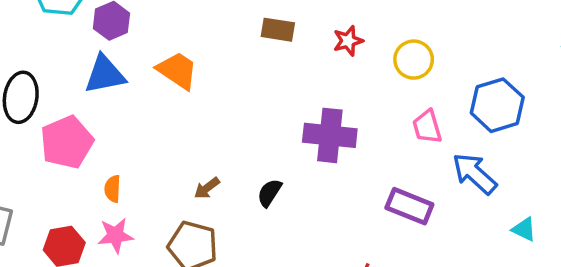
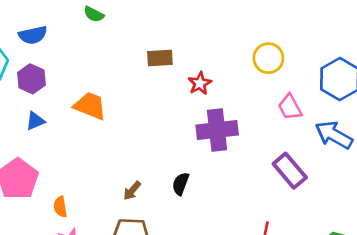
red star: (348, 41) -> (200, 83), moved
blue triangle: (105, 75) -> (35, 121), size x0.6
purple rectangle: (409, 206) -> (290, 171), turned 40

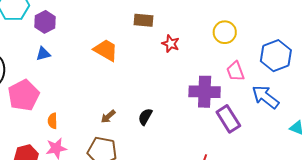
red star: (200, 83) -> (171, 44), turned -30
orange trapezoid: (90, 106) -> (106, 50), moved
purple cross: (217, 130) -> (205, 92), moved

